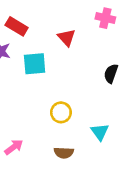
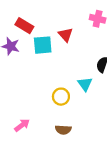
cyan square: (35, 64) -> (43, 45), moved
cyan triangle: (100, 132) -> (85, 84), moved

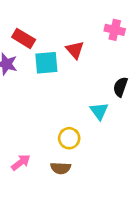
yellow circle: (61, 97) -> (69, 138), moved
brown semicircle: (63, 130) -> (61, 168), moved

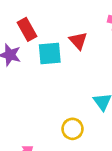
red rectangle: (24, 38) -> (27, 29), turned 30

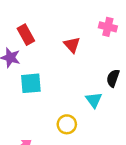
cyan square: (50, 54) -> (31, 83), moved

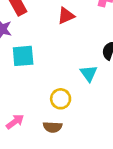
red triangle: (72, 45) -> (66, 16), turned 48

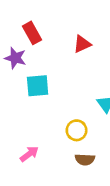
brown semicircle: (53, 127) -> (85, 160), moved

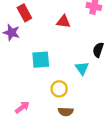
red triangle: (82, 44) -> (63, 22), turned 32
cyan square: (38, 86) -> (41, 60), moved

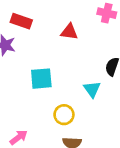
red rectangle: (24, 13) -> (21, 21), turned -42

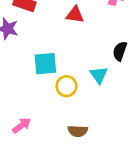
yellow circle: (64, 115) -> (66, 86), moved

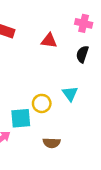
black semicircle: (120, 51) -> (82, 54), moved
cyan square: (45, 64) -> (21, 118), moved

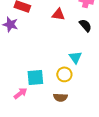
black semicircle: (82, 54) -> (85, 25), turned 120
yellow circle: (42, 103) -> (64, 74), moved

